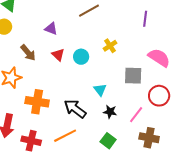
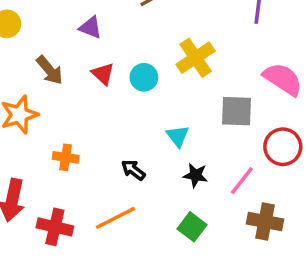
yellow cross: (110, 46) -> (196, 58), size x1.5
orange cross: (37, 102) -> (66, 157), size x0.6
black arrow: (75, 109) -> (133, 170), size x0.6

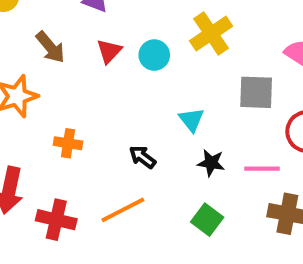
red triangle: (103, 74) -> (109, 51), turned 30
pink line: (242, 181) -> (262, 169), turned 52

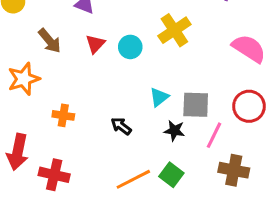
gray square: (256, 92) -> (196, 105), moved
cyan triangle: (191, 120) -> (159, 97), turned 30
pink line: (262, 169) -> (214, 135), turned -64
orange line: (123, 210) -> (133, 179), moved

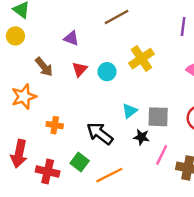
black arrow: (121, 126) -> (100, 133), size x1.6
pink line: (214, 135) -> (162, 155), moved
green square: (171, 175) -> (80, 162), moved

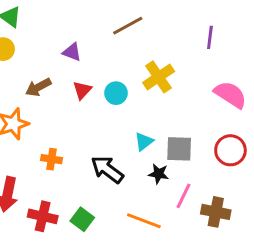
brown arrow: (44, 67) -> (38, 87), turned 102
green square: (80, 162) -> (82, 219), moved
orange line: (109, 175) -> (144, 221), moved, turned 48

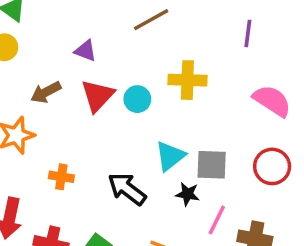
yellow cross: (159, 77) -> (187, 80), turned 36
red triangle: (82, 90) -> (98, 96), size x1.5
cyan triangle: (144, 142) -> (170, 156), size x1.4

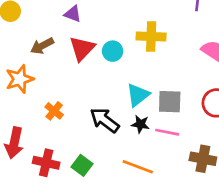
orange cross: (61, 177) -> (54, 111), turned 30
black star: (187, 194) -> (140, 124), moved
pink line: (217, 220) -> (167, 132), moved, turned 75

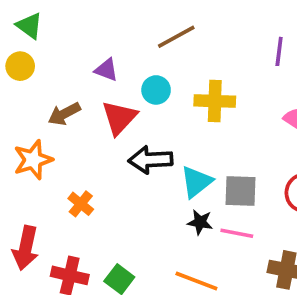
cyan circle: (113, 51) -> (156, 90), moved
black arrow: (105, 120) -> (151, 160), moved, turned -40

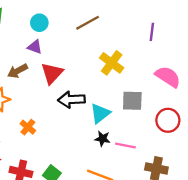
purple triangle: (106, 70) -> (35, 47), moved
cyan circle: (156, 90) -> (39, 23), moved
yellow cross: (215, 101) -> (112, 63), turned 35
gray square: (240, 191) -> (132, 101), moved

